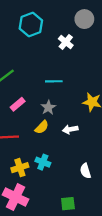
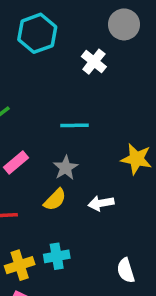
cyan cross: (43, 162) -> (57, 256), turned -32

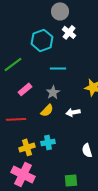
gray circle: (124, 24) -> (60, 11), moved
cyan hexagon: (37, 33) -> (42, 40), moved

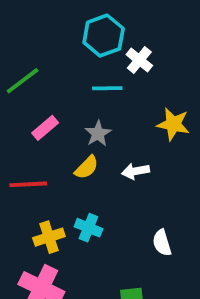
white cross: (69, 32) -> (139, 60), moved
cyan hexagon: (42, 40) -> (104, 36), moved
cyan cross: (48, 142) -> (88, 228), turned 32

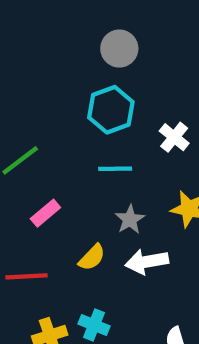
white cross: (139, 60) -> (174, 137), moved
gray star: (98, 134) -> (130, 219), moved
white arrow: (136, 171) -> (147, 262), size x1.4

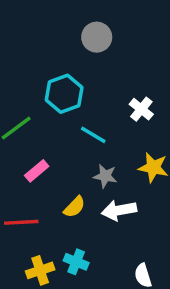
cyan hexagon: (111, 110) -> (64, 94), moved
cyan line: (115, 169) -> (93, 135), turned 32
gray star: (130, 219) -> (105, 176), turned -30

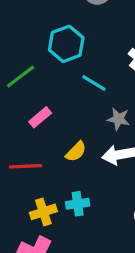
gray star: (105, 176) -> (118, 119), moved
cyan cross: (76, 262) -> (78, 204), turned -30

